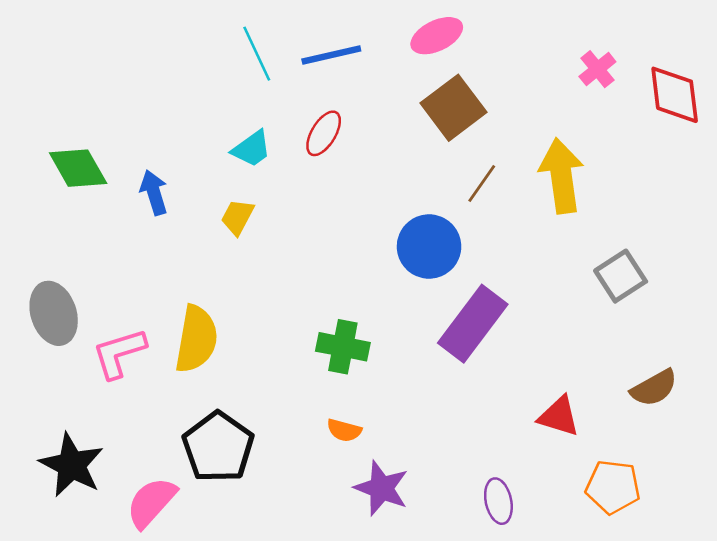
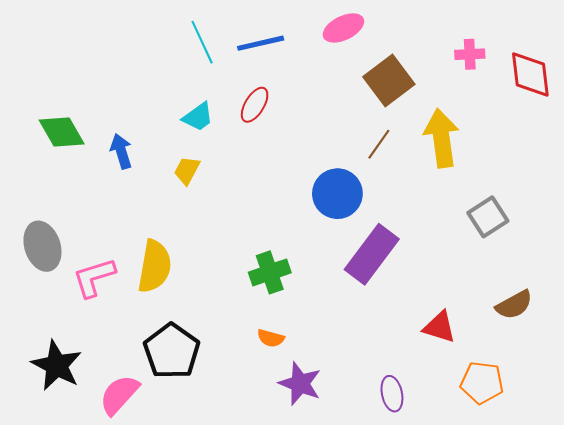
pink cross: (597, 69) -> (470, 54), turned 36
brown square: (453, 108) -> (389, 81), moved
green cross: (343, 347) -> (270, 272), turned -30

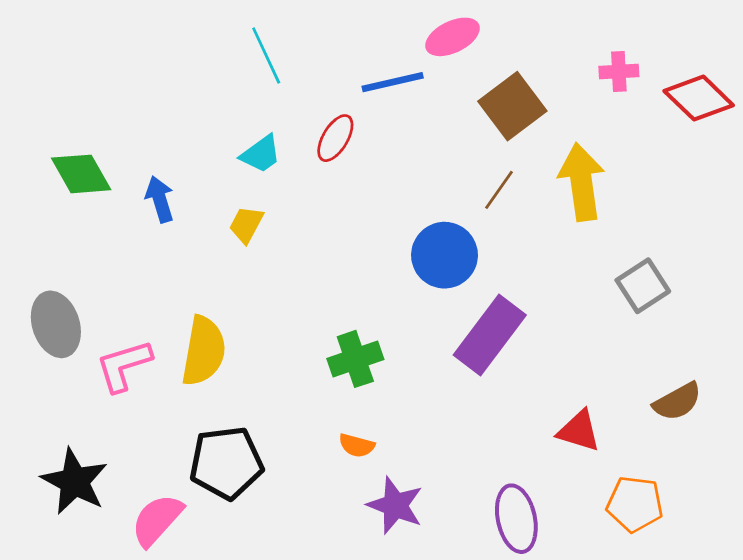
blue line: (261, 43) -> (393, 82), moved
red diamond: (530, 74) -> (699, 98), turned -39
black pentagon: (172, 351) -> (226, 463), turned 30
purple ellipse: (392, 394) -> (516, 519), size x1.4

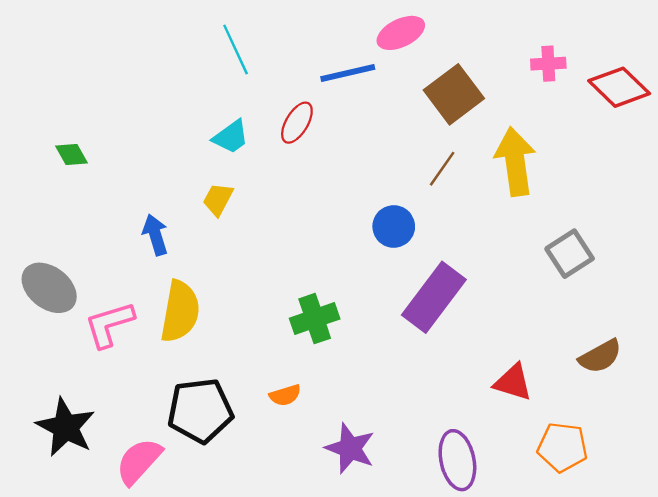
green diamond: (81, 174) -> (72, 154), size x0.6
blue arrow: (160, 199) -> (155, 235), moved
blue circle: (444, 255) -> (394, 226), size x0.7
gray ellipse: (56, 324) -> (49, 288), turned -34
orange semicircle: (357, 445) -> (285, 395), moved, turned -32

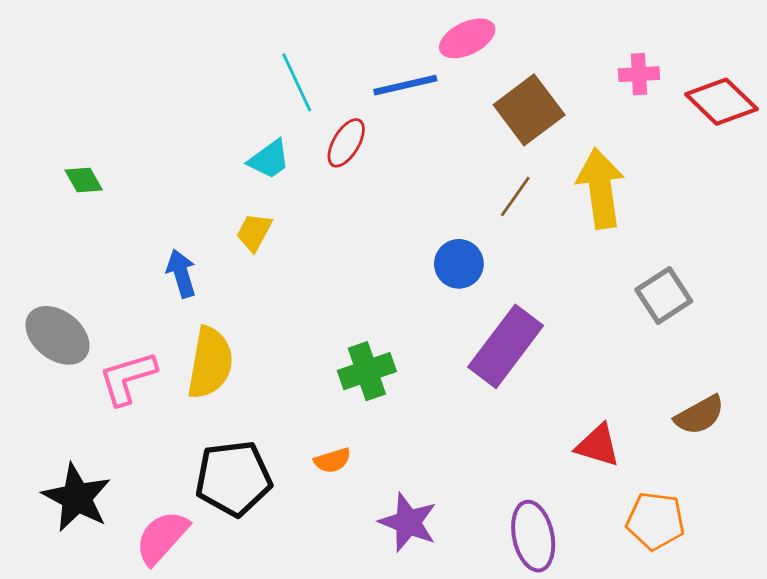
cyan line: (236, 49) -> (297, 82), moved

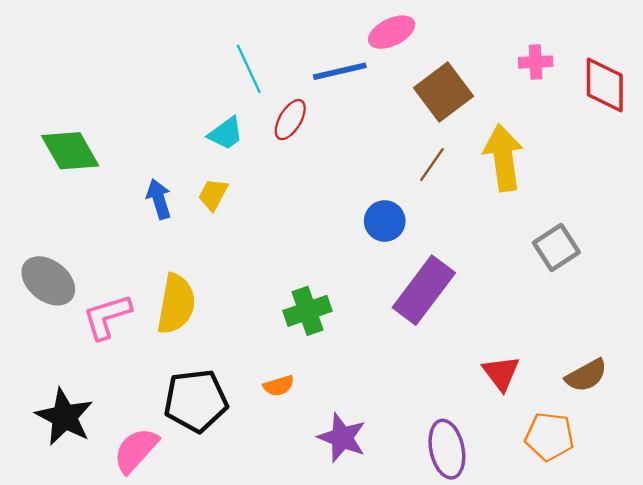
red diamond: (721, 102) -> (605, 85), turned 46
green diamond: (84, 180) -> (70, 151), size x1.8
blue arrow: (181, 273) -> (159, 199), moved
brown semicircle: (699, 415) -> (586, 375), moved
red triangle: (598, 445) -> (501, 373), turned 36

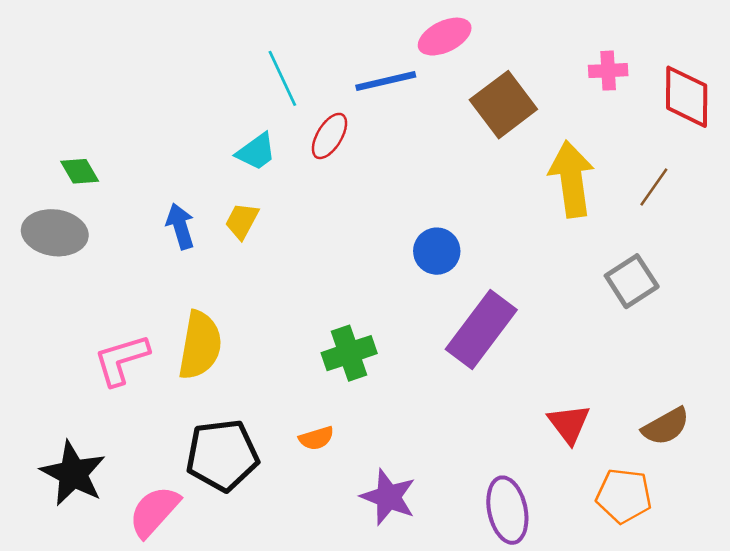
green diamond: (70, 151) -> (80, 171), size x0.6
brown line: (432, 165) -> (654, 187), moved
gray ellipse: (48, 281) -> (55, 233), moved, turned -30

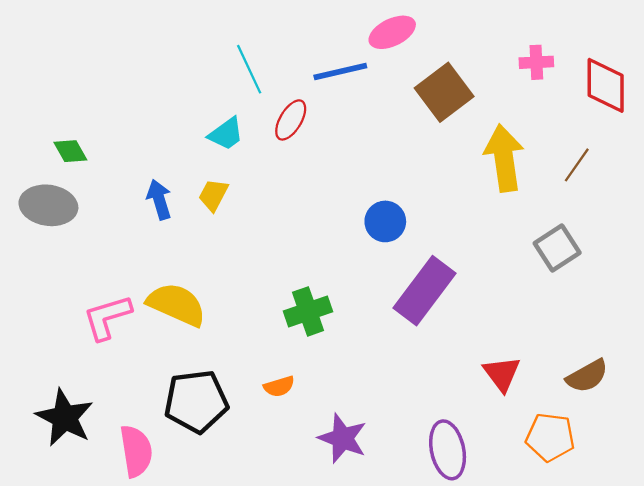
yellow semicircle: (200, 345) -> (176, 305), turned -76
pink semicircle: (154, 511) -> (136, 451), turned 129

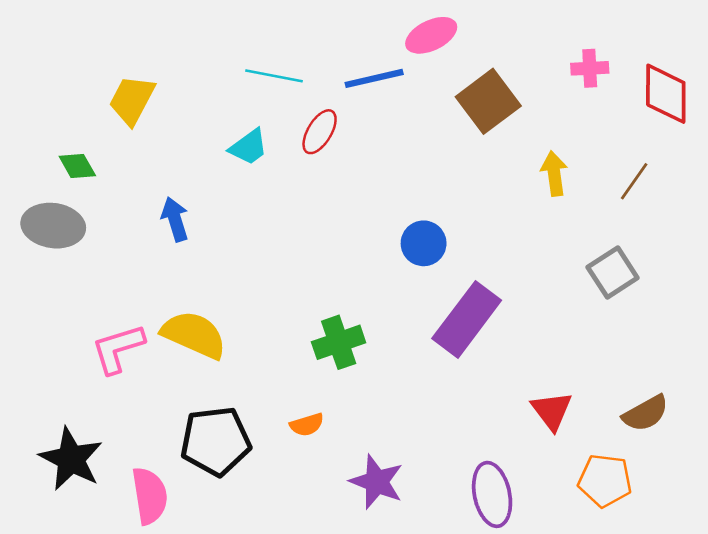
cyan line: (249, 69) -> (274, 76), turned -54
yellow arrow: (504, 158) -> (554, 174), size x0.6
yellow trapezoid: (213, 195) -> (132, 100), moved, size x1.4

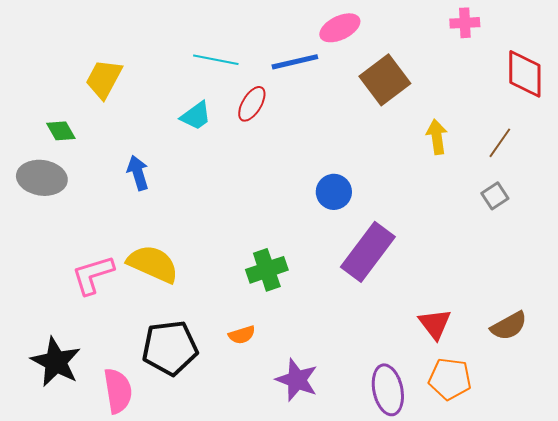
pink cross: (590, 68) -> (465, 23), moved
gray square: (613, 273) -> (495, 196), moved, size x0.7
orange pentagon: (605, 481) -> (450, 379), moved

